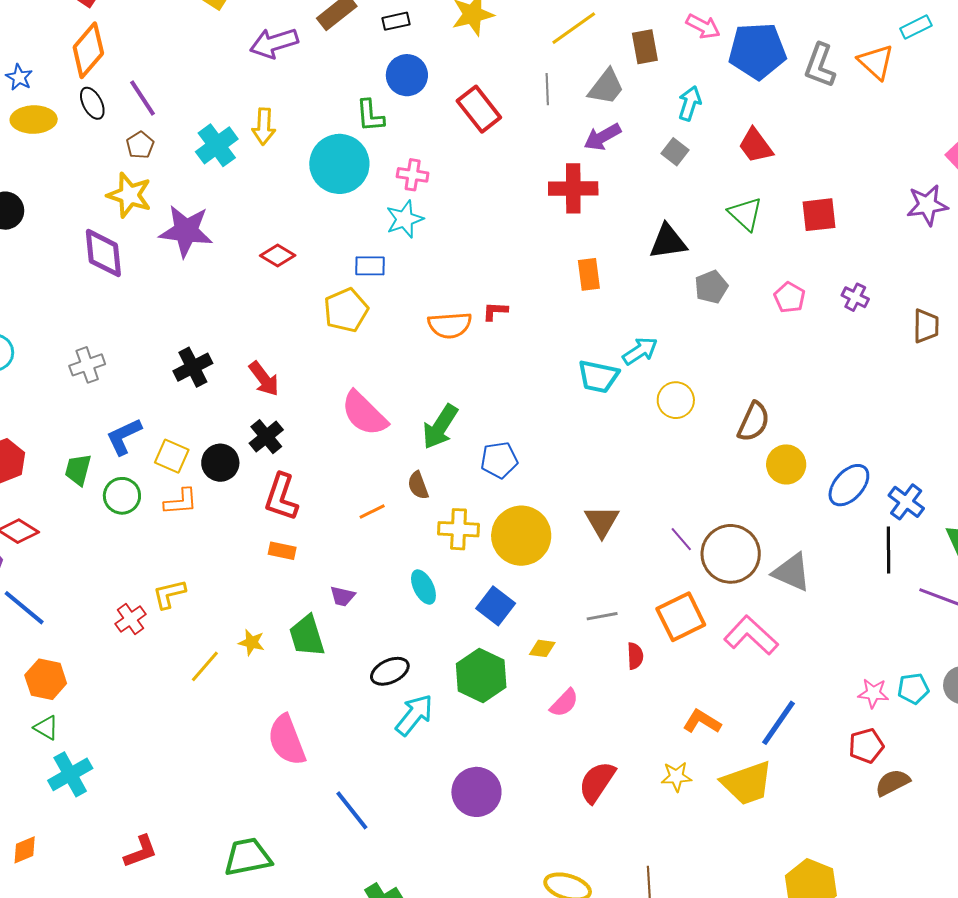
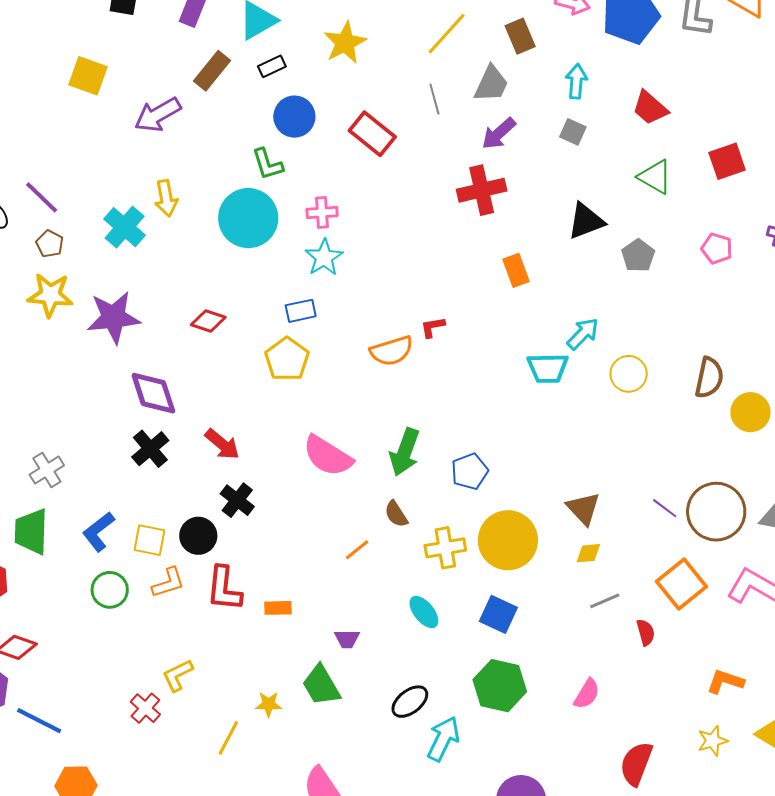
purple diamond: (103, 253) -> (153, 393), moved
green trapezoid: (78, 470) -> (31, 532), moved, size x1.4
red L-shape: (281, 497) -> (224, 589), moved
yellow diamond: (542, 648) -> (588, 553), moved

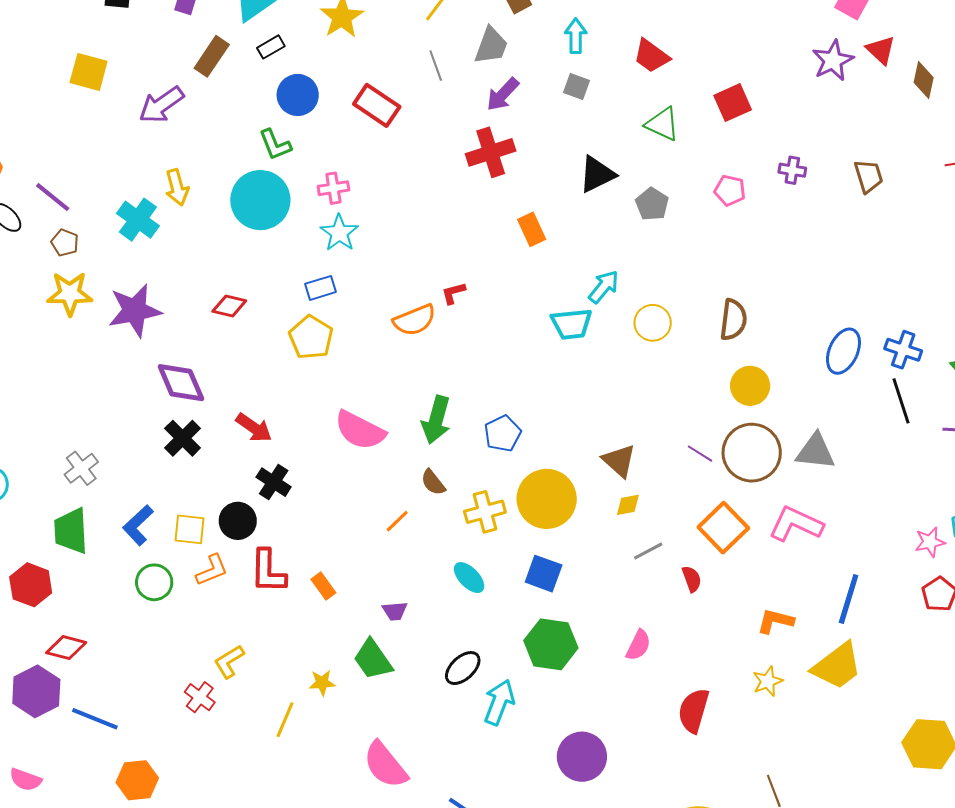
yellow circle: (750, 412) -> (750, 386), moved
orange rectangle: (278, 608) -> (323, 586), turned 60

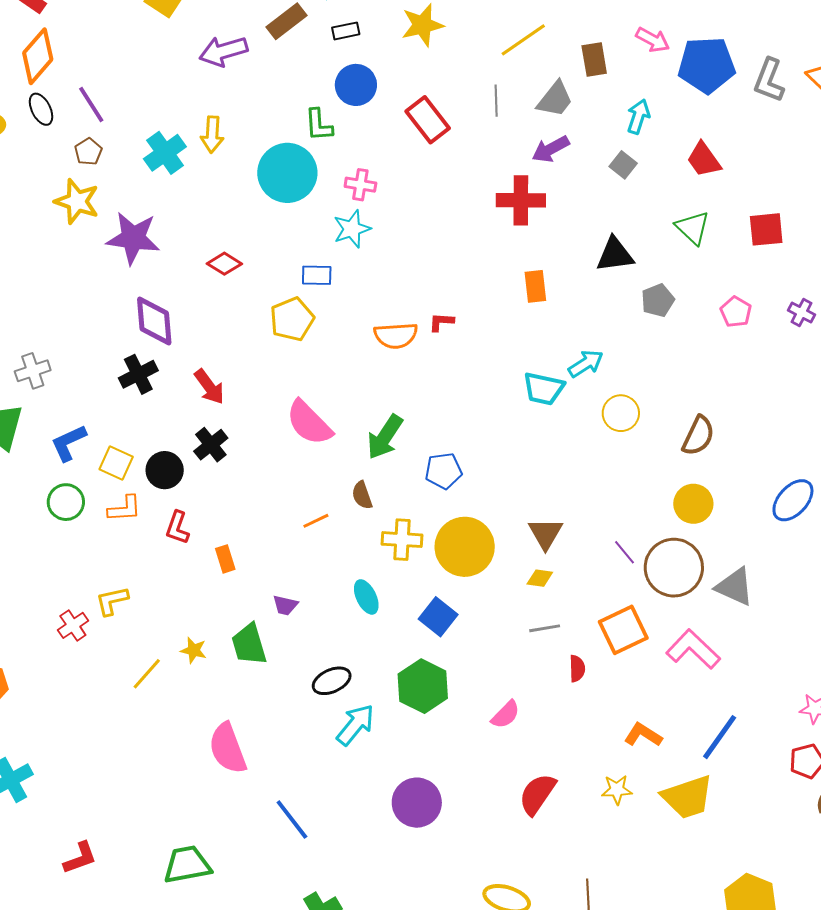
red L-shape: (268, 571) -> (177, 528), size x0.7

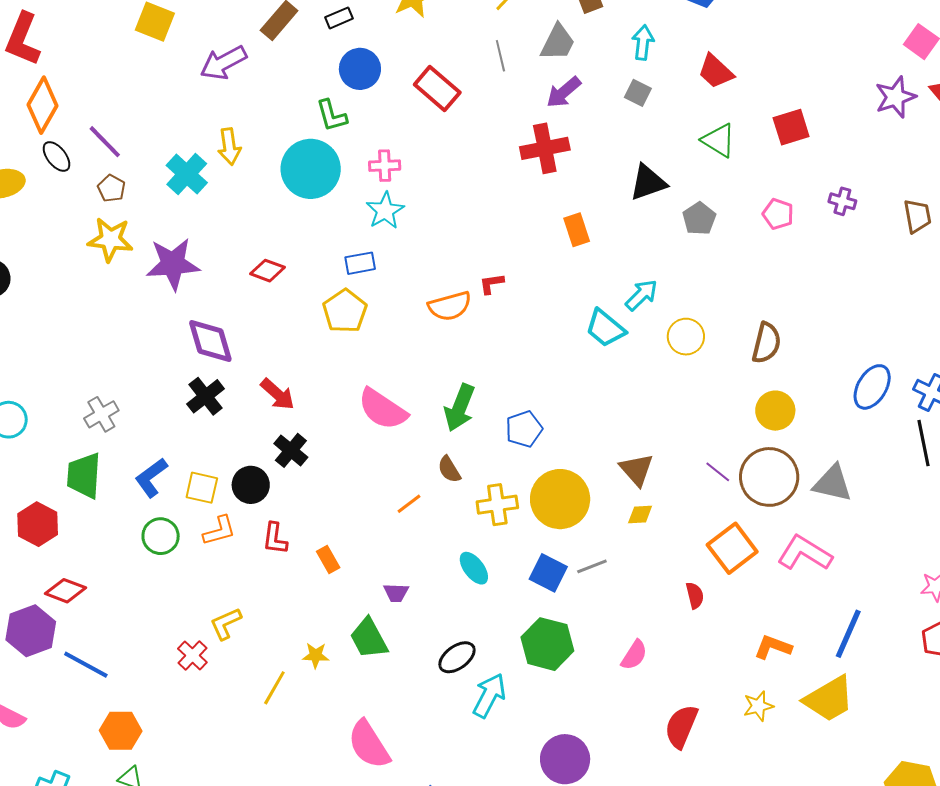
cyan trapezoid: (544, 389) -> (605, 328), turned 39
gray line: (545, 628) -> (592, 566), moved

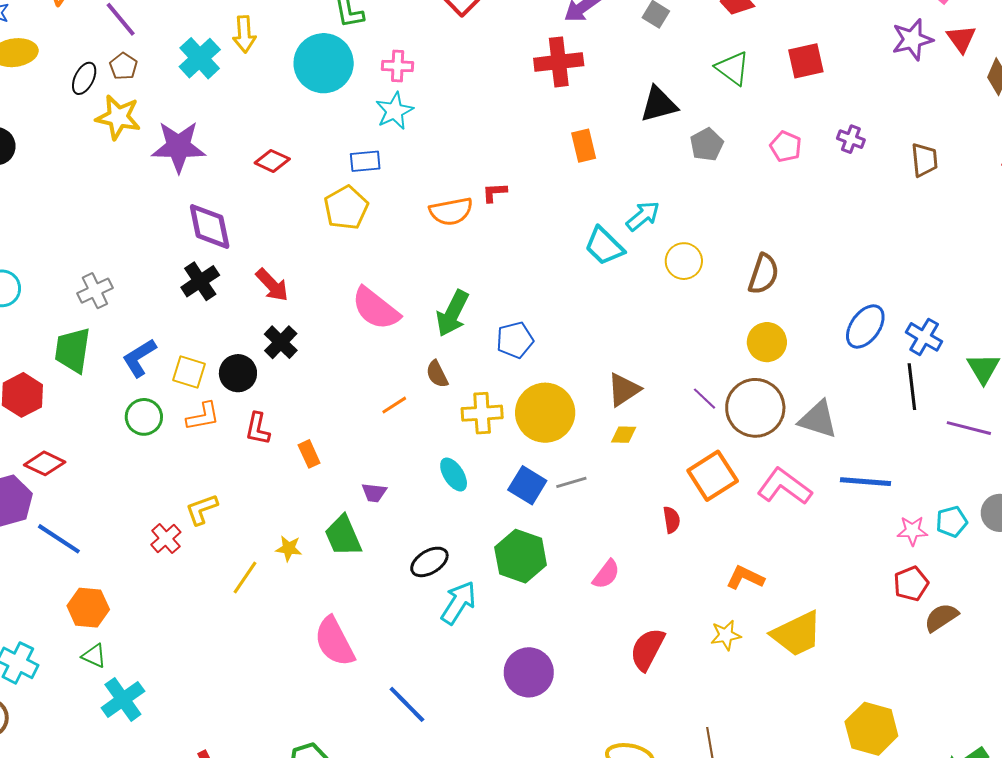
black ellipse: (56, 156) -> (84, 78), moved, turned 60
brown triangle: (636, 470) -> (624, 390), turned 33
blue line: (848, 634) -> (866, 482), moved, turned 66

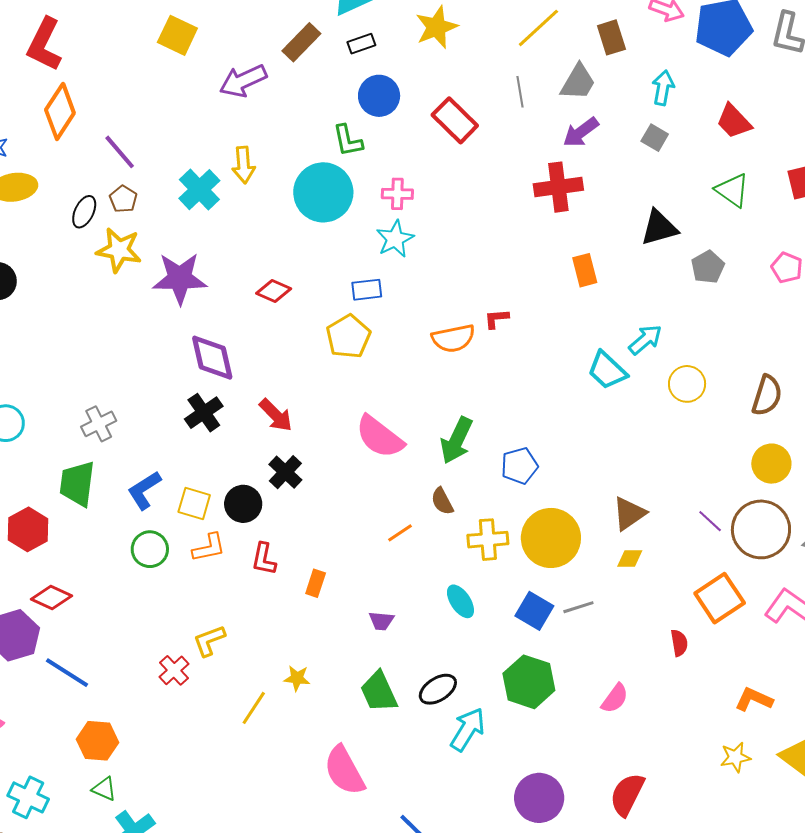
orange rectangle: (309, 454) -> (316, 583), turned 44
green trapezoid: (343, 536) -> (379, 692), moved
red semicircle: (647, 649) -> (627, 795), moved

